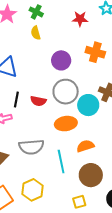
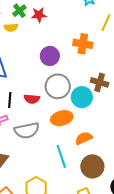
green cross: (36, 12) -> (19, 11), turned 32
red star: (80, 19) -> (39, 15), moved
yellow semicircle: (36, 33) -> (11, 28), moved, turned -72
gray semicircle: (31, 147) -> (27, 130), moved

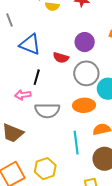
red semicircle: (32, 99) -> (61, 58), moved

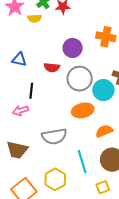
blue triangle: (30, 44) -> (19, 60), size x0.7
gray semicircle: (47, 110) -> (54, 136), moved
cyan line: (76, 143) -> (82, 162), moved

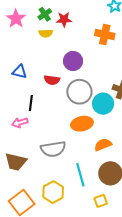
yellow semicircle: (34, 18) -> (46, 33), moved
orange cross: (106, 37) -> (105, 34), moved

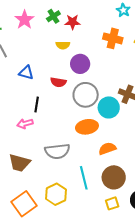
yellow semicircle: (46, 33) -> (63, 45), moved
yellow square: (101, 201) -> (112, 203), moved

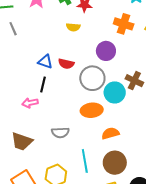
purple circle: (80, 64) -> (106, 51), moved
blue triangle: (26, 73) -> (45, 62), moved
gray semicircle: (57, 151) -> (60, 133), size x0.7

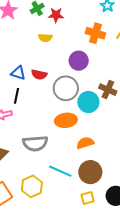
gray semicircle: (60, 133) -> (35, 143), size x1.4
cyan line: (85, 161) -> (60, 171), turned -55

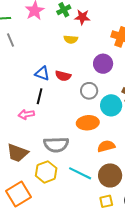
gray circle: (66, 88) -> (89, 91), size x0.7
yellow hexagon: (32, 186) -> (46, 172), moved

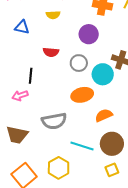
blue triangle: (42, 73) -> (22, 27), moved
yellow hexagon: (46, 172) -> (59, 168), moved

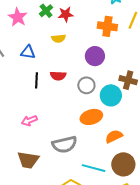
black line: (31, 76) -> (36, 80), moved

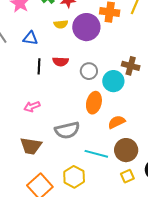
purple circle: (95, 56) -> (86, 27), moved, size x1.4
orange ellipse: (91, 117) -> (94, 103), turned -60

